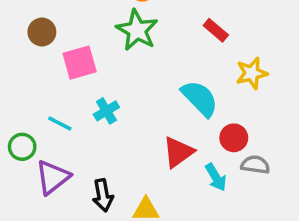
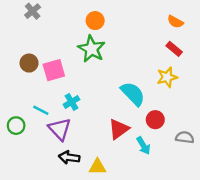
red rectangle: (216, 30) -> (174, 49), moved
brown circle: (42, 32) -> (29, 63), moved
gray semicircle: (255, 165) -> (185, 137), moved
purple triangle: (53, 177) -> (60, 129), moved, turned -35
black arrow: (103, 195) -> (69, 157), turned 108

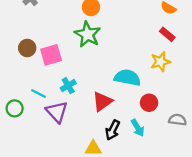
cyan semicircle: (133, 94) -> (127, 78), turned -35
red triangle: (119, 129) -> (102, 102), moved
black arrow: (69, 157) -> (113, 130), moved, turned -72

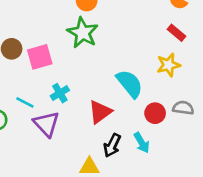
cyan semicircle: (127, 78) -> (130, 84), turned 40
gray semicircle: (178, 120) -> (183, 108), moved

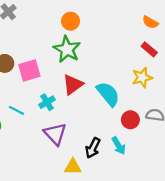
red triangle: (100, 112) -> (73, 85), moved
purple triangle: (46, 124) -> (55, 134), moved

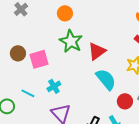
orange circle: (70, 21) -> (65, 13), moved
red triangle: (73, 85) -> (97, 51), moved

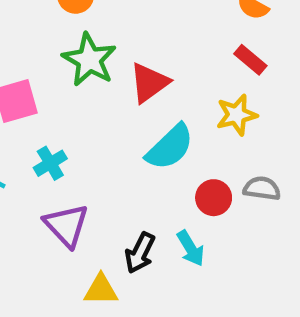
cyan semicircle: (106, 79) -> (170, 147), turned 85

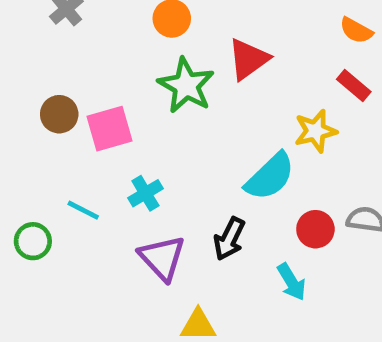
red triangle: (149, 83) -> (248, 59), moved
yellow star: (237, 115) -> (315, 131), moved
black arrow: (140, 253) -> (229, 239), moved

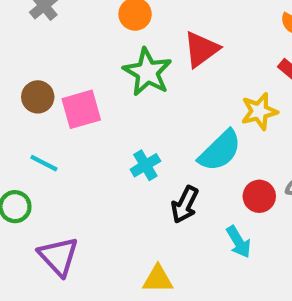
cyan cross: (145, 193) -> (145, 165), moved
cyan line: (83, 210) -> (44, 163), moved
purple triangle: (162, 258) -> (58, 256), moved

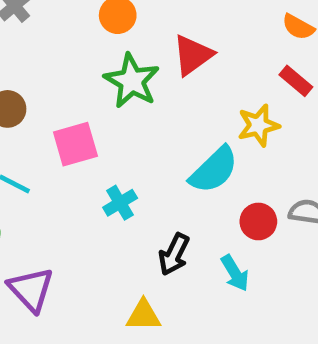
pink square: (81, 109) -> (75, 144), moved
cyan cross: (145, 165) -> (120, 203), moved
black arrow: (185, 205) -> (174, 254), moved

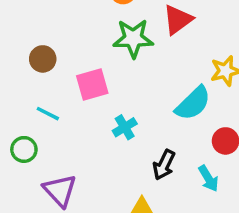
green star: (132, 81) -> (133, 38), turned -30

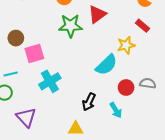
pink square: (92, 85) -> (34, 54), moved
cyan line: (48, 114) -> (11, 74), moved, turned -40
cyan cross: (125, 127) -> (50, 81), moved, size x1.5

